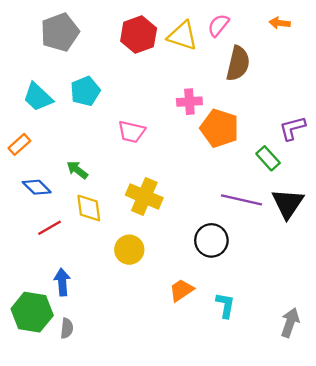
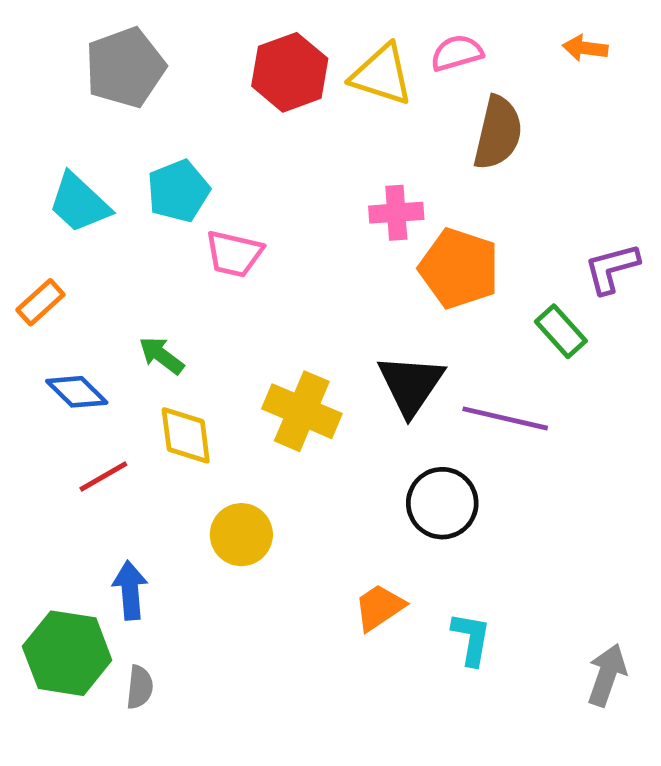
pink semicircle: (218, 25) -> (457, 53), turned 35
pink trapezoid: (132, 132) -> (234, 254), moved
black triangle: (288, 203) -> (411, 385), moved
yellow circle: (129, 250) -> (241, 535), moved

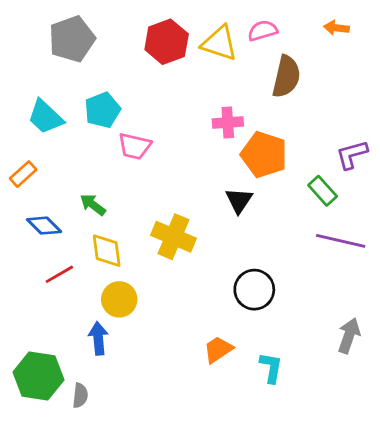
black triangle: (411, 385) -> (239, 201), moved, size x0.7
purple line: (505, 418) -> (341, 241), moved
yellow circle: (241, 535) -> (119, 299), moved
blue arrow: (130, 590) -> (98, 338), moved
gray arrow: (607, 675) -> (349, 336), moved

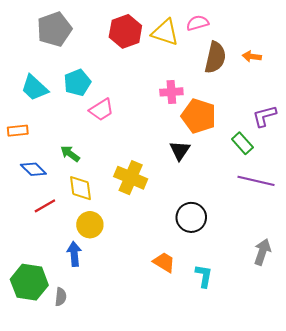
orange arrow: (336, 28) -> (252, 56), moved
pink trapezoid: (135, 146) -> (101, 110), turned -45
orange rectangle: (23, 174) -> (18, 131), turned 36
orange trapezoid: (218, 350) -> (164, 262), turned 65

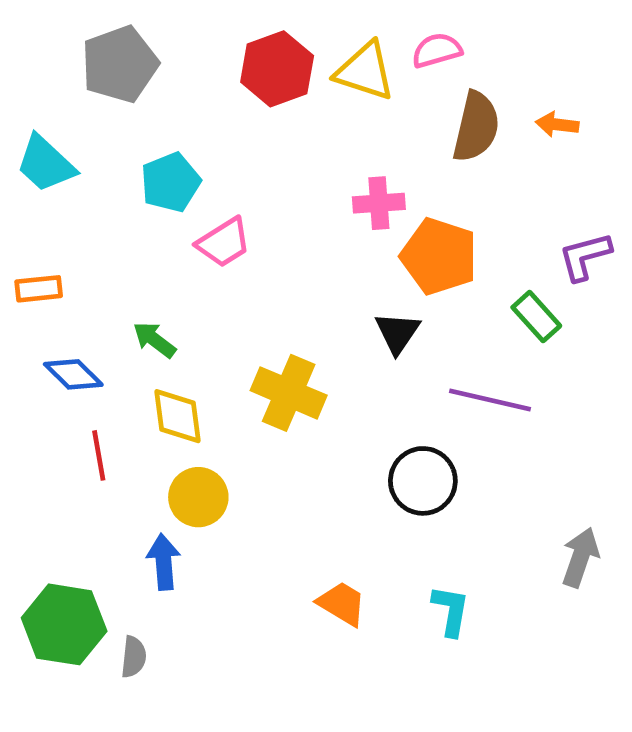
cyan trapezoid: (34, 88) -> (46, 164), moved
purple line: (256, 181) -> (490, 400), moved
red line: (45, 206) -> (99, 455), turned -70
orange trapezoid: (164, 262) -> (342, 604), moved

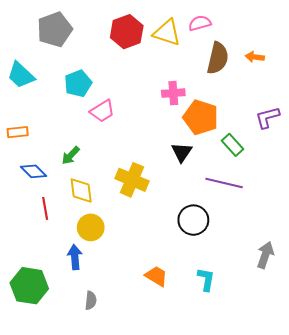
green rectangle: (536, 317) -> (233, 145), moved
green arrow: (154, 340) -> (71, 155), turned -84
gray semicircle: (134, 657) -> (91, 300), moved

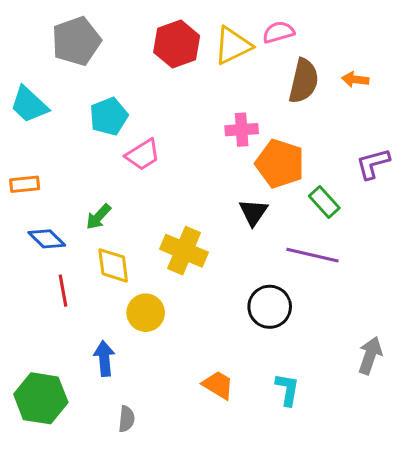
yellow triangle: (167, 33) -> (233, 45), turned -44
yellow circle: (91, 227) -> (146, 313), moved

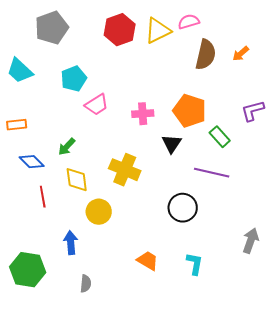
orange arrow: (355, 79) -> (241, 54), turned -48
pink cross: (242, 130) -> (143, 114), moved

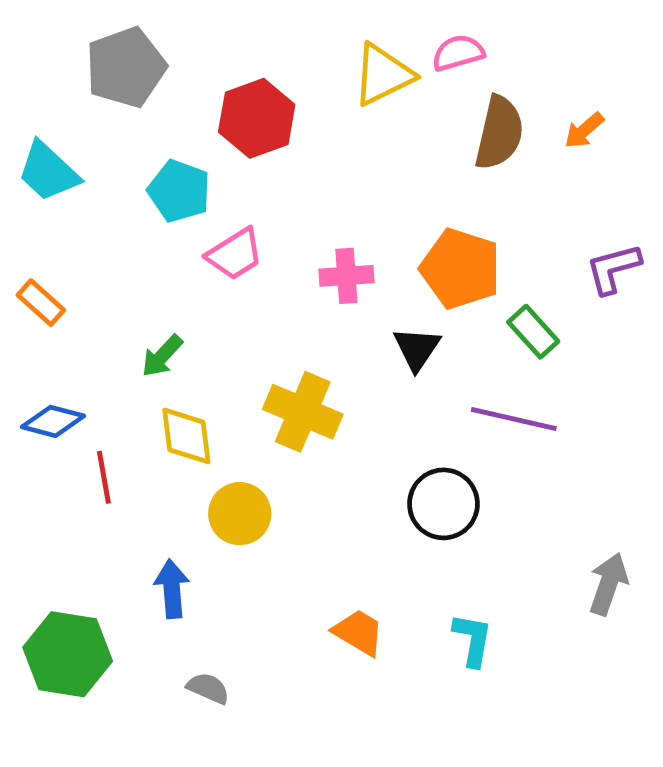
red hexagon: (120, 30) -> (257, 118), moved
cyan pentagon: (74, 79) -> (179, 191), turned -30
orange rectangle: (17, 125) -> (41, 303), turned 48
blue diamond: (32, 162) -> (53, 421), moved, turned -30
gray semicircle: (86, 284) -> (208, 688), turned -72

